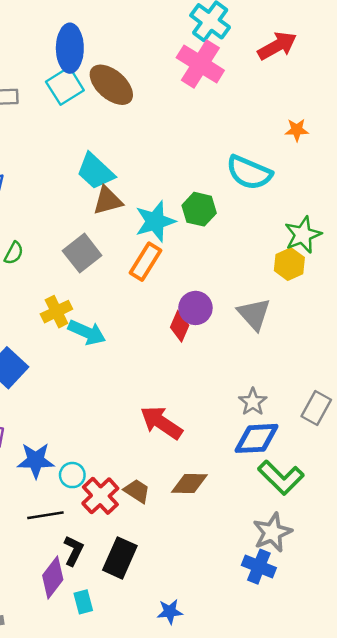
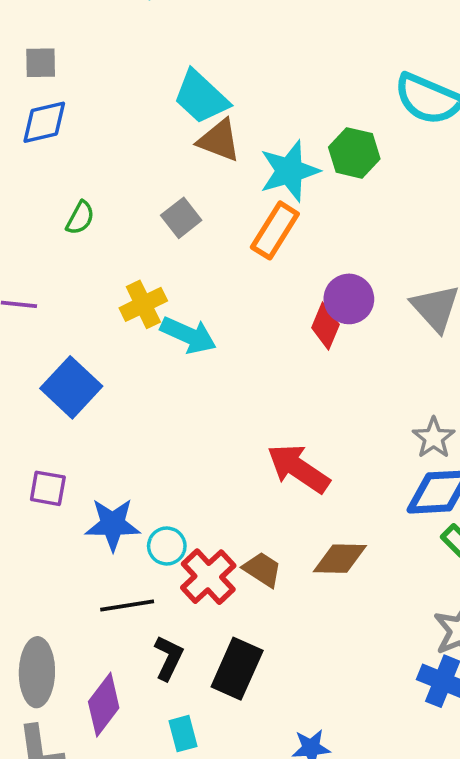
brown triangle: (108, 201) -> (219, 140), turned 36
gray square: (82, 253) -> (181, 218), size x0.7
purple diamond: (53, 578) -> (104, 705), moved

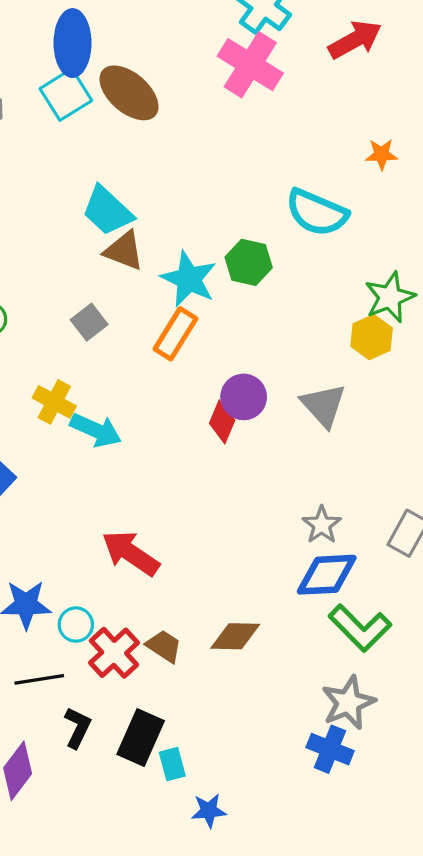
cyan star: (289, 171) -> (189, 279), turned -30
yellow cross: (143, 304) -> (54, 402), turned -36
red arrow: (298, 468) -> (131, 553), moved
cyan rectangle: (183, 734) -> (172, 764), moved

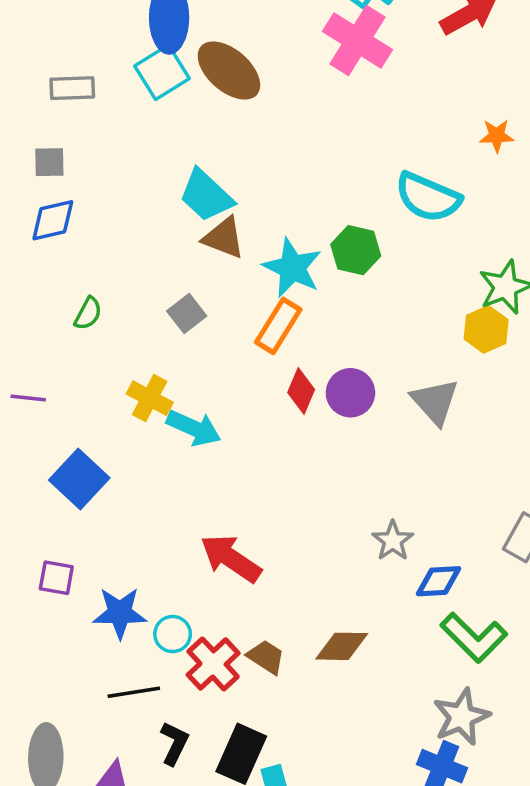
red diamond: (222, 422) -> (301, 391), moved
gray star: (322, 525) -> (393, 541), moved
blue diamond: (327, 575) -> (439, 581), size x0.7

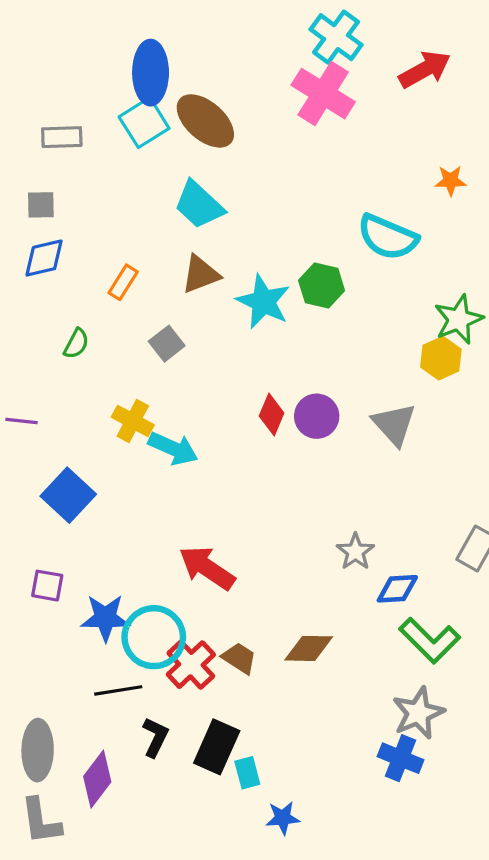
cyan trapezoid: (206, 196) -> (199, 205), moved
brown triangle: (224, 238) -> (201, 274), turned -42
orange rectangle: (278, 326) -> (123, 282), moved, size x0.7
cyan circle: (173, 634) -> (154, 637), size x1.8

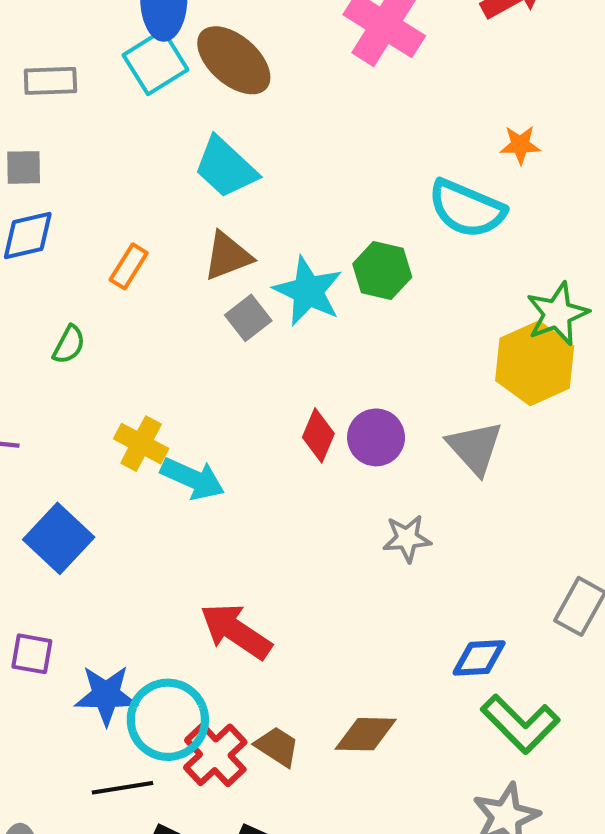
orange star: (451, 181) -> (520, 145), moved
gray square: (167, 344) -> (248, 318), moved
yellow hexagon: (441, 358) -> (535, 363), size x1.5
gray star: (355, 552) -> (407, 538), moved, turned 30

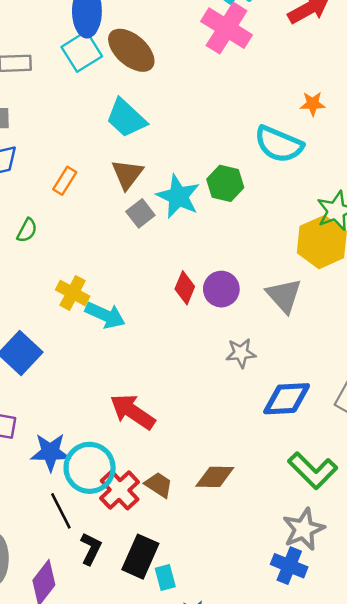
brown triangle: (228, 256) -> (127, 174), turned -32
blue diamond: (479, 658) -> (287, 399), moved, size x1.4
black line: (123, 788) -> (61, 511), turned 72

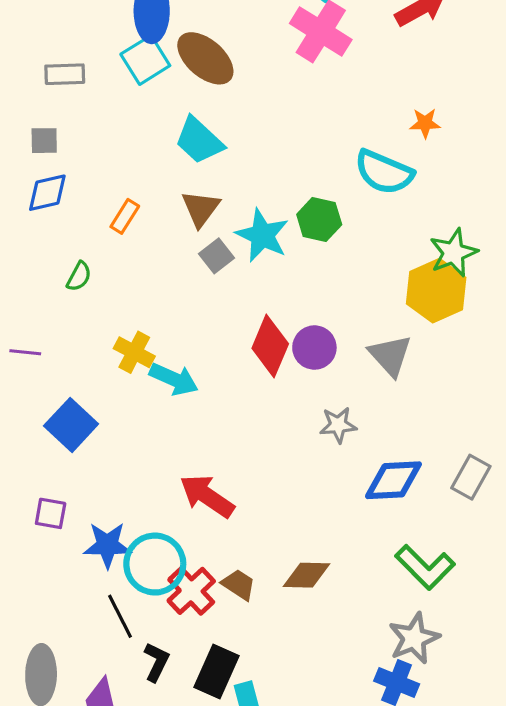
red diamond: (185, 288) -> (270, 346), size x1.5

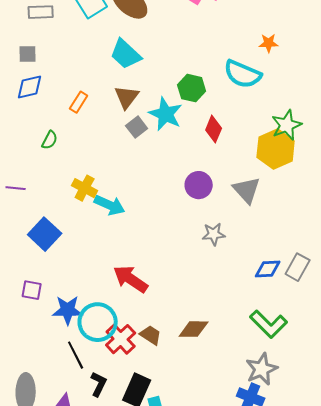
green hexagon: (319, 220) -> (192, 88), moved
red diamond: (270, 346) -> (214, 129), moved, size x0.7
blue diamond: (393, 480) -> (268, 269), moved, size x0.7

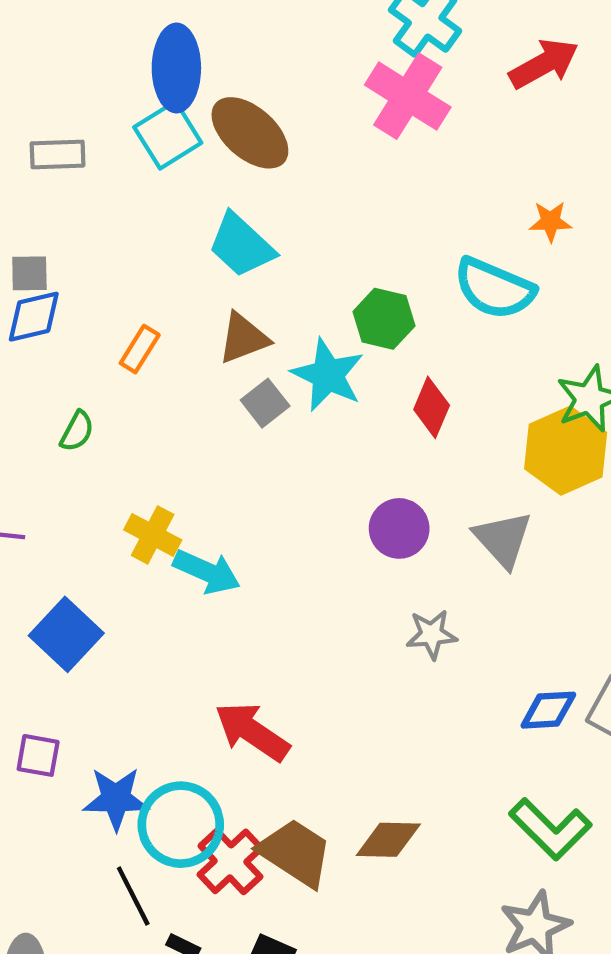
gray square: (28, 54) -> (29, 273), moved
brown triangle: (127, 97) -> (243, 338), turned 32
brown trapezoid: (151, 335) -> (295, 853), size x1.6

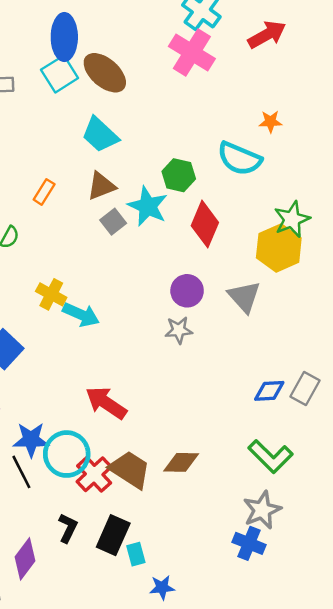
red diamond: (432, 407) -> (205, 224), size x1.4
gray star: (432, 634) -> (179, 330), moved
black line: (133, 896) -> (21, 472), moved

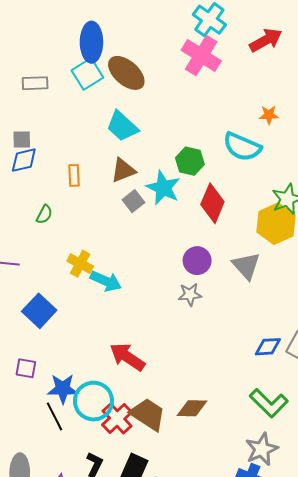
orange rectangle: (44, 192) -> (74, 175), turned -35

